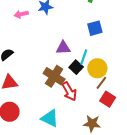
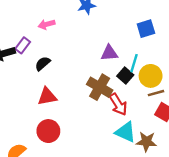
pink arrow: (21, 14) -> (47, 24), moved
brown line: (101, 83) -> (156, 93), turned 40
cyan triangle: (50, 118) -> (125, 132), moved

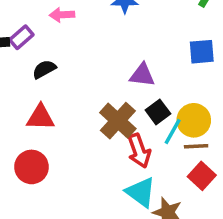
cyan line: (134, 63) -> (173, 131), moved

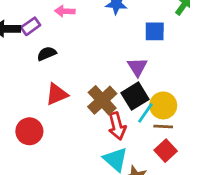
blue square: (202, 52) -> (155, 31), moved
purple triangle: (142, 75) -> (137, 67), moved, turned 45
black square: (158, 112) -> (135, 96), size x1.4
red triangle: (40, 117) -> (57, 94), moved, turned -30

